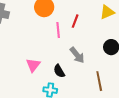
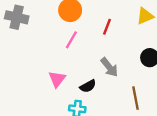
pink line: (58, 30) -> (71, 40), moved, turned 35
black semicircle: (59, 71) -> (88, 86), turned -88

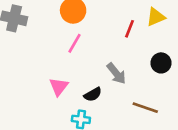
red line: (107, 27) -> (130, 29), moved
brown line: (135, 98) -> (145, 108), turned -60

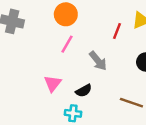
gray arrow: (116, 73) -> (98, 61), moved

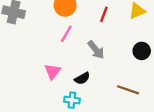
red line: (117, 31) -> (104, 14), moved

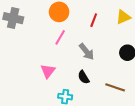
black semicircle: (82, 78) -> (84, 77), moved, turned 88

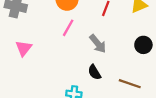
pink triangle: (48, 71) -> (24, 48), moved

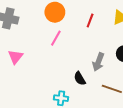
gray arrow: (98, 44) -> (98, 62), moved, turned 60

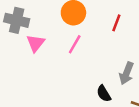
pink triangle: (15, 57) -> (36, 43), moved

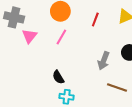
black semicircle: (104, 94) -> (58, 77), moved

